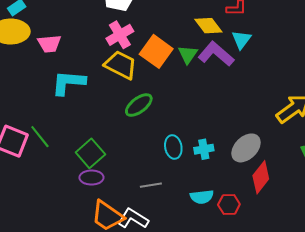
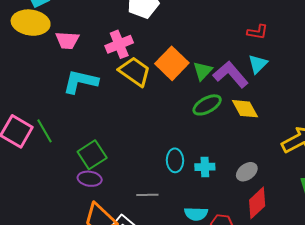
yellow diamond: (208, 26) -> (245, 109), moved
pink cross: (120, 35) -> (119, 44), moved
green ellipse: (139, 105) -> (207, 105), moved
gray ellipse: (246, 148) -> (247, 172), size x0.7

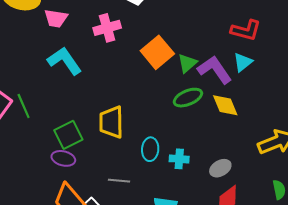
red L-shape: (257, 32) -> (246, 30), size x1.4
yellow trapezoid: (135, 72) -> (111, 122), moved, turned -132
cyan L-shape: (80, 82) -> (65, 61), turned 36

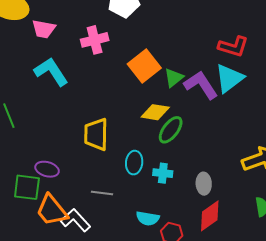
cyan triangle: (243, 62) -> (229, 78), size x1.5
green ellipse: (188, 98) -> (171, 130), moved, turned -32
yellow diamond: (225, 105) -> (155, 112), moved, turned -60
green square: (68, 135) -> (27, 187), moved, turned 32
gray ellipse: (220, 168) -> (204, 184), turned -65

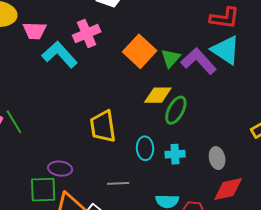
cyan L-shape: (51, 72) -> (60, 55), moved
cyan triangle: (229, 78) -> (226, 50), turned -40
red diamond: (210, 216) -> (228, 189), turned 32

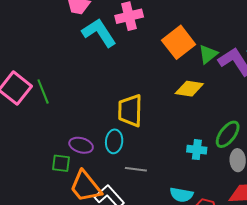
green ellipse: (176, 110) -> (228, 134), moved
cyan ellipse: (145, 148) -> (114, 141), moved
green square: (43, 190) -> (61, 163), size x0.7

